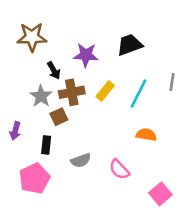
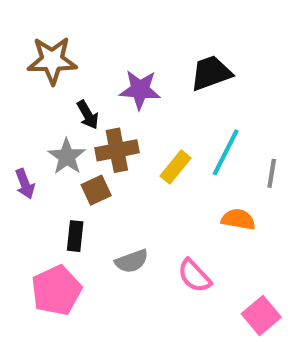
gray line: (172, 82) -> (272, 173), moved
yellow rectangle: (105, 91) -> (176, 167), moved
purple arrow: (15, 131) -> (25, 184), moved, turned -36

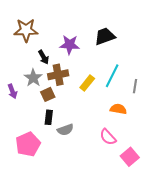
black rectangle: (75, 236) -> (49, 117), moved
pink semicircle: (194, 276) -> (108, 137), moved

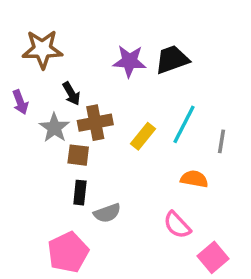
purple star: (70, 45) -> (129, 61), moved
purple arrow: (12, 91) -> (20, 102), moved
brown square: (48, 94) -> (78, 155), turned 32
pink pentagon: (28, 144) -> (68, 252), moved

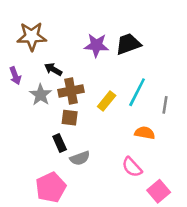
black arrow: (71, 94) -> (53, 69), turned 150
brown square: (78, 155) -> (70, 118), moved
black rectangle: (80, 193) -> (60, 143), turned -30

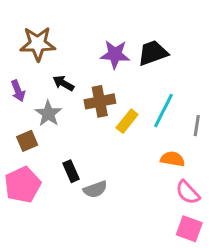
brown cross: (71, 91) -> (100, 101), moved
brown square: (70, 118) -> (27, 141), moved, turned -30
pink semicircle: (132, 167) -> (188, 192), moved
pink pentagon: (51, 187) -> (23, 185), moved
pink square: (159, 191) -> (189, 229), turned -30

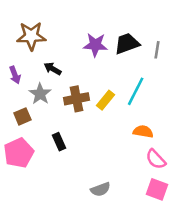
brown cross: (100, 101) -> (77, 99), moved
gray line: (197, 126) -> (157, 50), moved
gray semicircle: (95, 189) -> (100, 189), moved

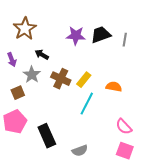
brown star: (31, 36) -> (25, 29), turned -30
cyan line: (136, 91) -> (87, 104), moved
brown cross: (77, 99) -> (61, 79), turned 36
orange semicircle: (143, 132) -> (114, 87), moved
black rectangle: (59, 142) -> (47, 136), moved, size x1.6

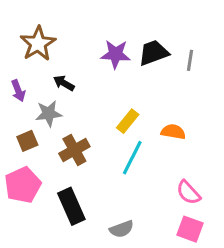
gray star: (32, 75) -> (49, 114), turned 30
brown cross: (61, 79) -> (74, 150), moved, turned 36

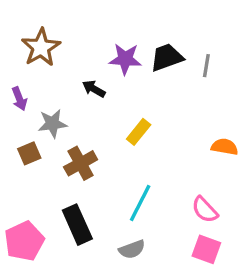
black arrow: (64, 83) -> (94, 89), moved
orange semicircle: (173, 132) -> (225, 147), moved
cyan line: (132, 158) -> (140, 203), moved
pink pentagon: (23, 185) -> (24, 241), moved

